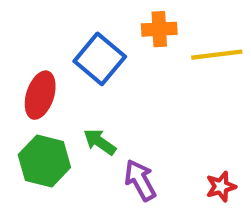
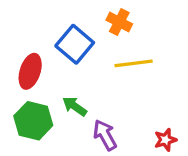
orange cross: (159, 29) -> (119, 22), turned 30
yellow line: (217, 55) -> (134, 63), moved

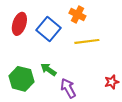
red ellipse: (30, 71) -> (19, 24), moved
red star: (165, 140) -> (112, 82), moved

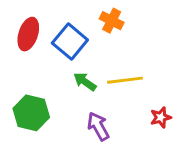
yellow line: (87, 41) -> (125, 80), moved
green arrow: (48, 69) -> (85, 82), moved

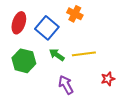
green hexagon: (31, 113) -> (24, 61), moved

